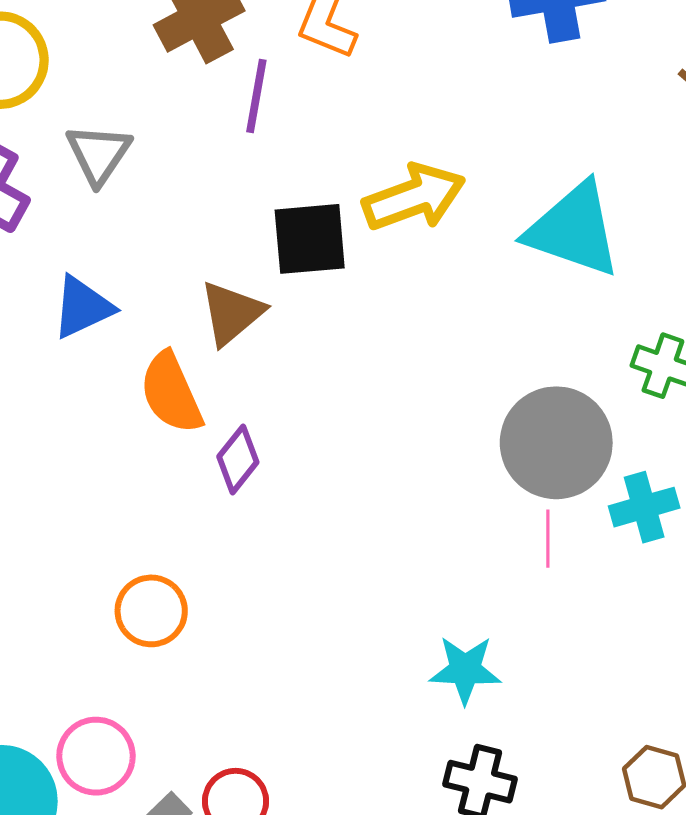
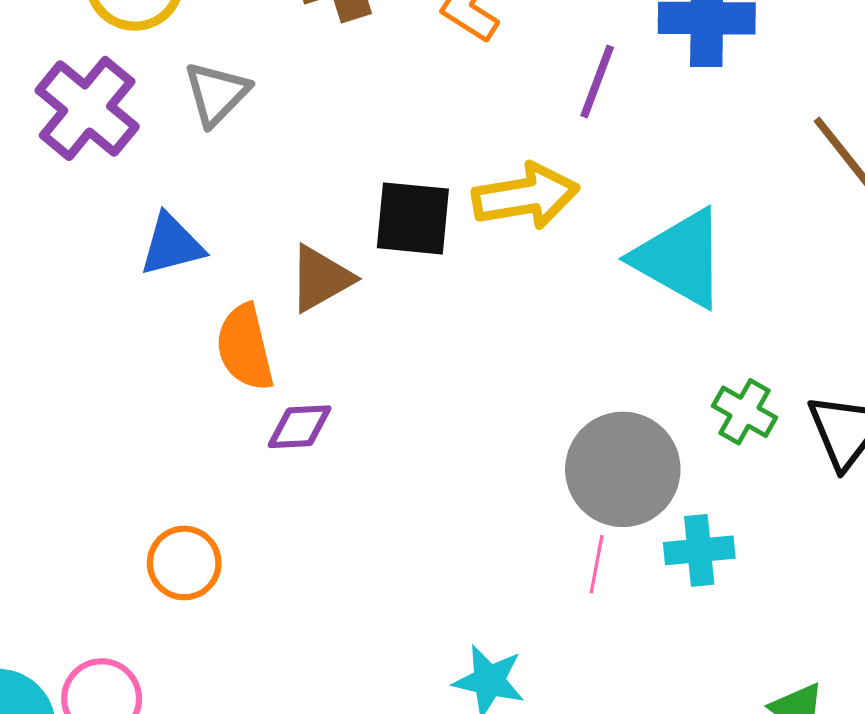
purple line: (256, 96) -> (597, 81), moved
purple diamond: (238, 459) -> (300, 427), turned 38

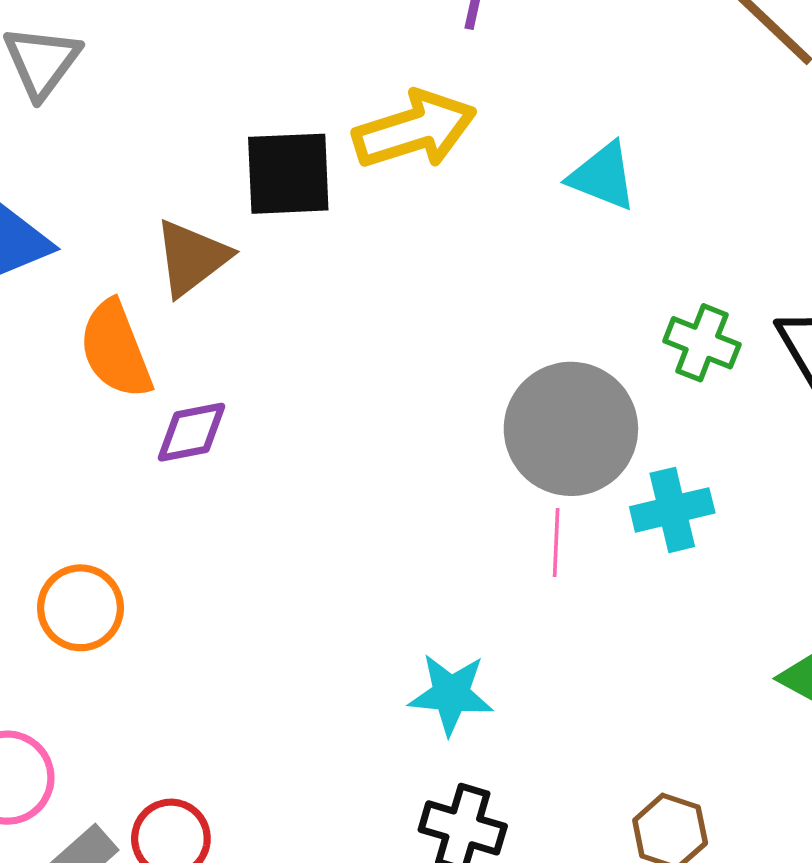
cyan triangle: (680, 258) -> (603, 176), size x0.6

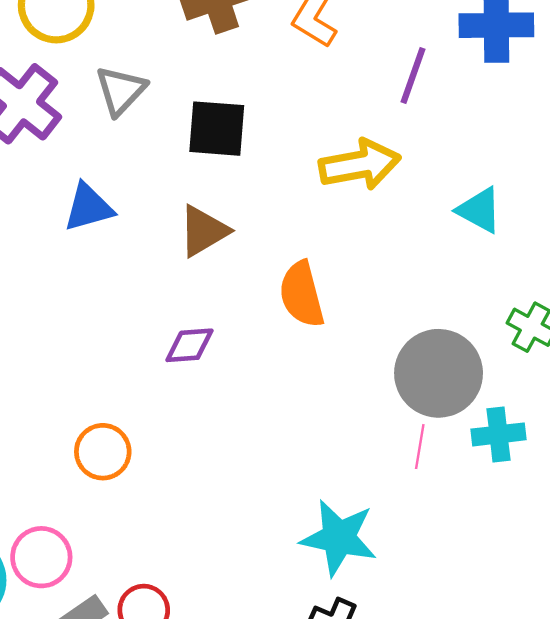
black square: (288, 174) -> (217, 129), moved
orange semicircle: (116, 350) -> (302, 294), moved
cyan star: (451, 694) -> (339, 538), size x1.4

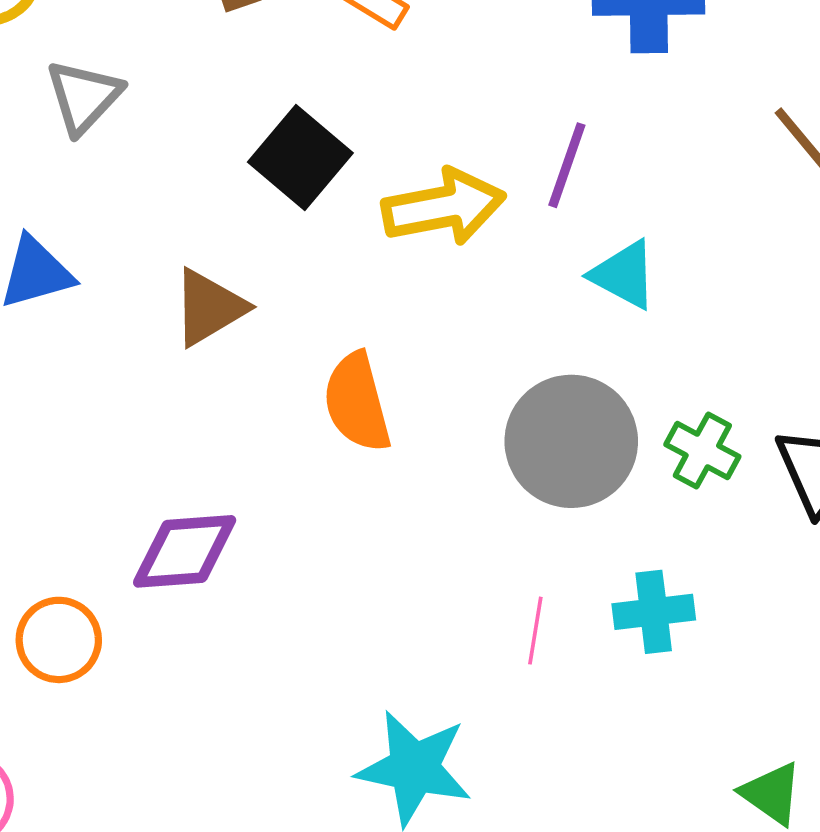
purple line: (413, 75) -> (567, 165), moved
black square: (217, 129) -> (300, 157), moved, turned 36
purple diamond: (189, 345) -> (185, 551), moved, size x1.4
gray circle: (439, 373) -> (571, 441), moved

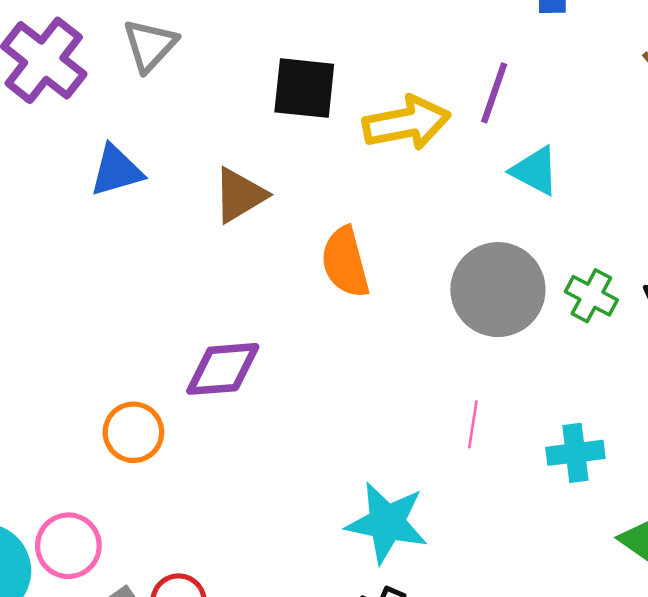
black square: (300, 157) -> (304, 88), turned -34
cyan cross: (654, 612) -> (575, 453), moved

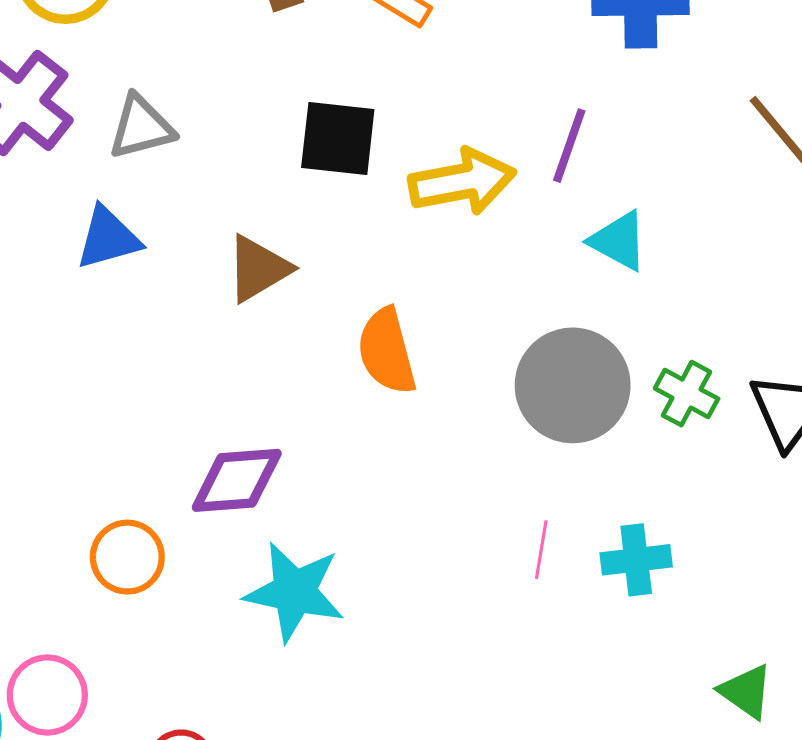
gray triangle: (150, 45) -> (141, 127), moved, turned 32
cyan cross: (575, 453) -> (636, 560), moved
cyan star: (387, 523) -> (294, 592), moved

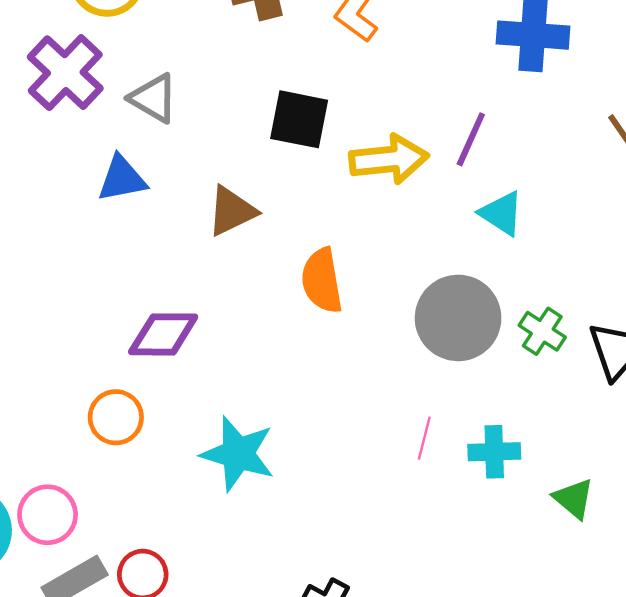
gray triangle: (141, 127) -> (154, 98), turned 40
purple diamond: (237, 480) -> (163, 334), moved
green triangle: (746, 691) -> (574, 499), moved

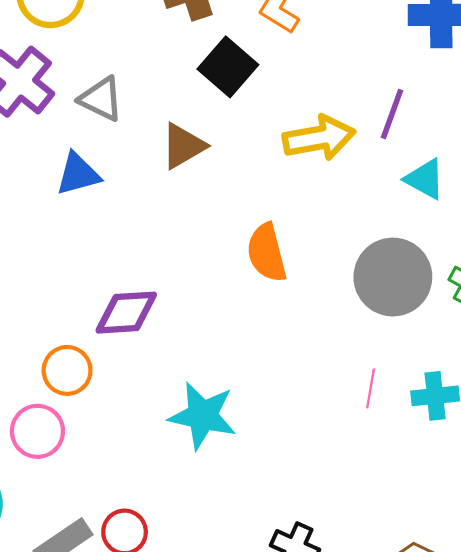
black square: (299, 119) -> (228, 67), moved, turned 34
brown triangle: (232, 211) -> (183, 146), moved
orange circle: (116, 417) -> (67, 370), moved
pink circle: (48, 515) -> (37, 431), moved

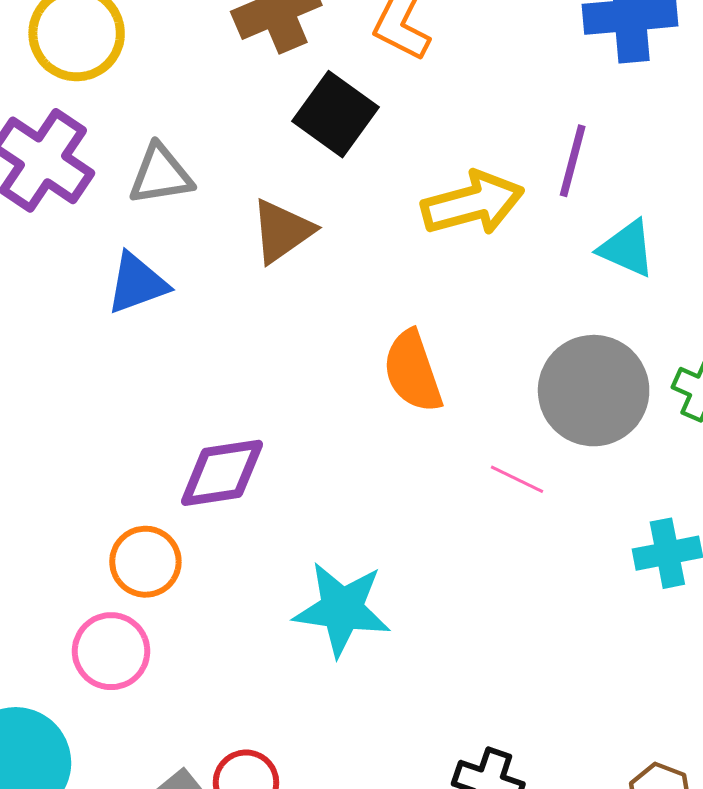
gray triangle: (101, 99) -> (161, 175), turned -30
pink line: (371, 388) -> (517, 479), moved, turned -69

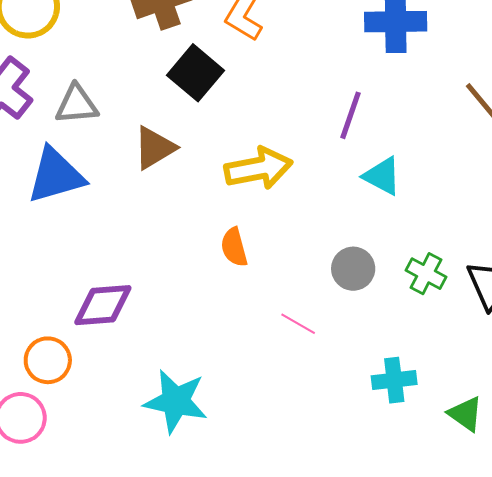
yellow arrow: (473, 203) -> (258, 168), moved
blue triangle: (137, 283) -> (56, 175), size x1.4
orange semicircle: (413, 371) -> (234, 247), size x0.7
gray circle: (594, 391) -> (353, 269), size x0.6

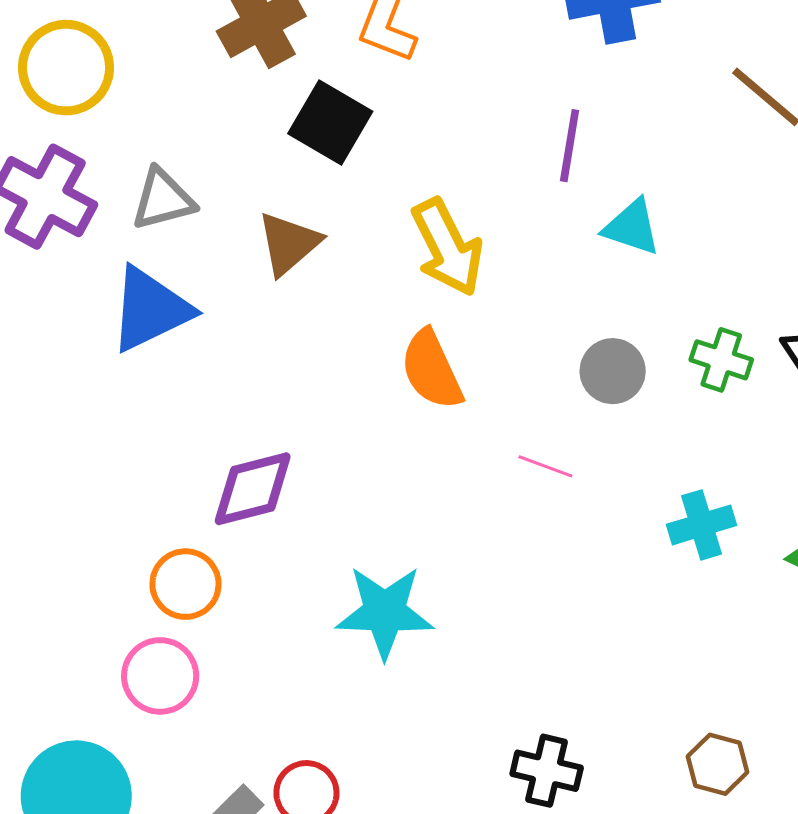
yellow arrow: (258, 168) -> (447, 247), turned 84
orange semicircle: (234, 247) -> (432, 370), size x1.4

